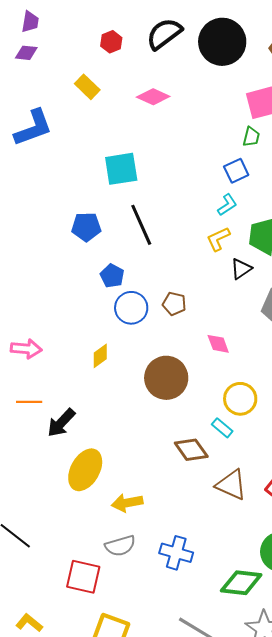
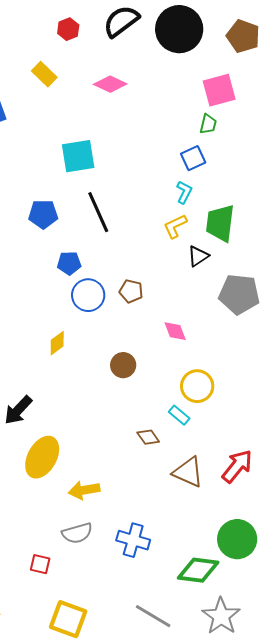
cyan L-shape: (227, 205) -> (184, 192), turned -30
blue pentagon: (112, 276) -> (69, 263), turned -30
brown circle: (166, 378) -> (123, 365), size x0.6
brown diamond: (191, 450) -> (148, 437), size x0.7
red square: (83, 577) -> (40, 564), size x0.6

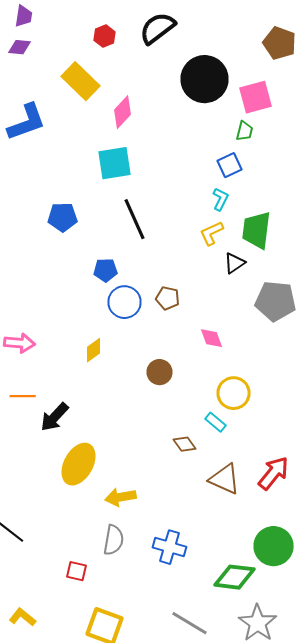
black circle: (179, 29) -> (204, 79), moved
yellow rectangle: (44, 74) -> (80, 81), size x1.5
pink diamond: (110, 84) -> (122, 112), moved, turned -72
blue pentagon: (43, 214) -> (62, 217), moved
gray semicircle: (77, 533) -> (114, 540), turned -64

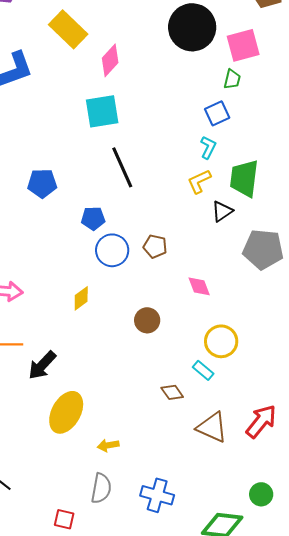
blue pentagon: (62, 217) -> (42, 183), moved
yellow arrow: (120, 497) -> (108, 445), size x0.7
green circle: (274, 546) -> (261, 494), size x0.6

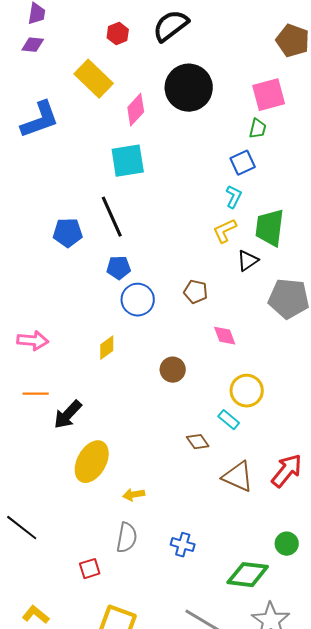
black circle: (192, 27) -> (189, 88), moved
black line: (122, 167) -> (112, 217), moved
brown pentagon: (155, 246) -> (196, 292), moved
blue cross: (157, 495) -> (183, 545), size x0.7
red square: (64, 519) -> (90, 569), turned -30

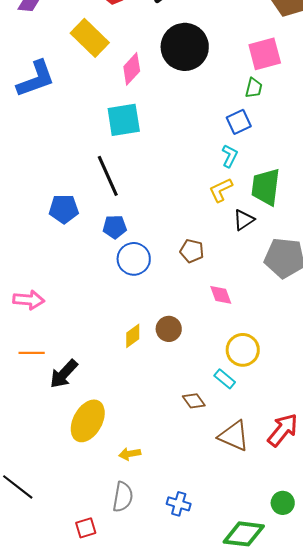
blue pentagon: (68, 233) -> (64, 209), moved
yellow diamond: (107, 348) -> (133, 336), moved

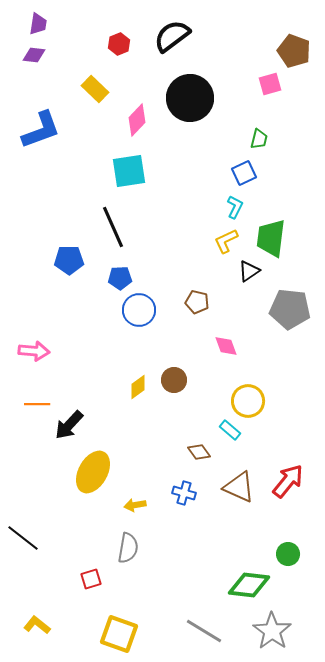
yellow rectangle: (90, 38) -> (95, 89), size x0.7
pink square: (265, 54) -> (270, 84), moved, size x0.7
blue cross: (179, 504) -> (184, 493), moved

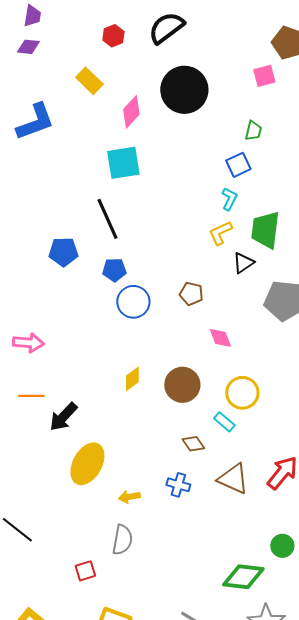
brown circle: (174, 380) -> (182, 385), moved, size x1.4

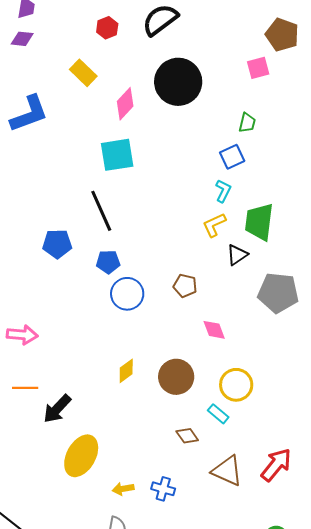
blue cross: (178, 485) -> (163, 489), moved

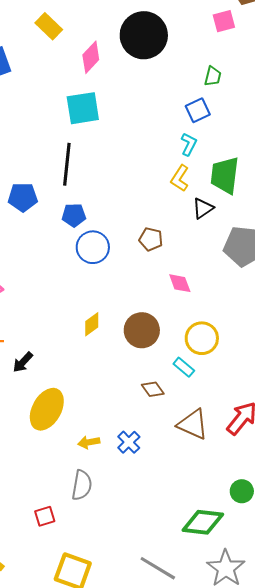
black line: (101, 211) -> (67, 164), turned 30
yellow L-shape: (214, 225) -> (180, 178), turned -32
black arrow: (57, 409) -> (23, 362), size x0.7
blue cross: (163, 489) -> (129, 442), turned 30

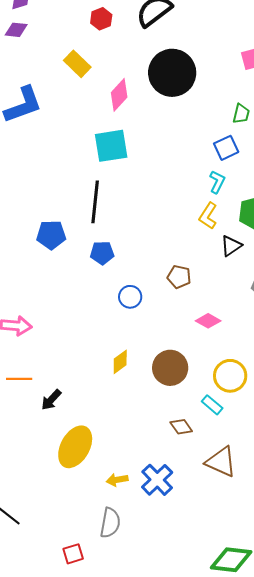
blue circle: (93, 247) -> (130, 297), moved, size x0.7
pink diamond: (180, 283) -> (208, 321), turned -40
blue cross: (129, 442) -> (157, 480), size x1.4

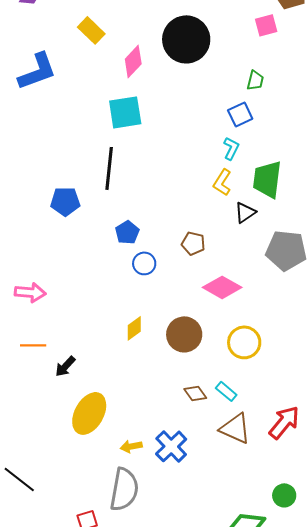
blue pentagon: (102, 253) -> (127, 232), moved, turned -30
pink diamond: (208, 321) -> (222, 287), size x1.5
cyan rectangle: (212, 405) -> (226, 391), moved
gray semicircle: (110, 523) -> (124, 489), size x1.4

